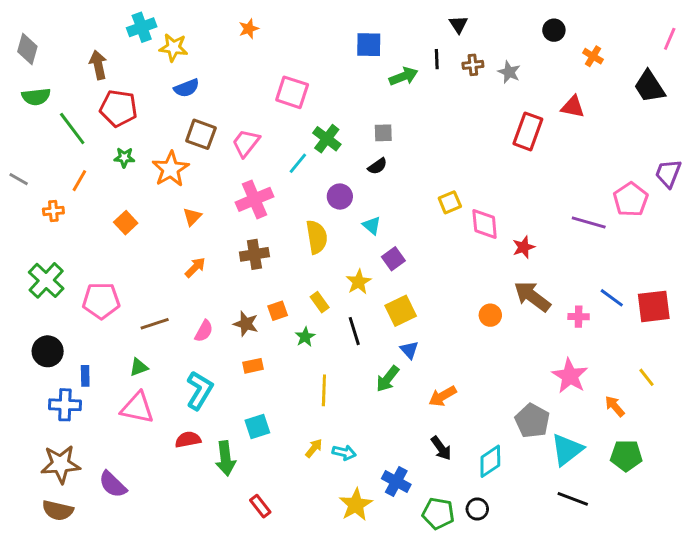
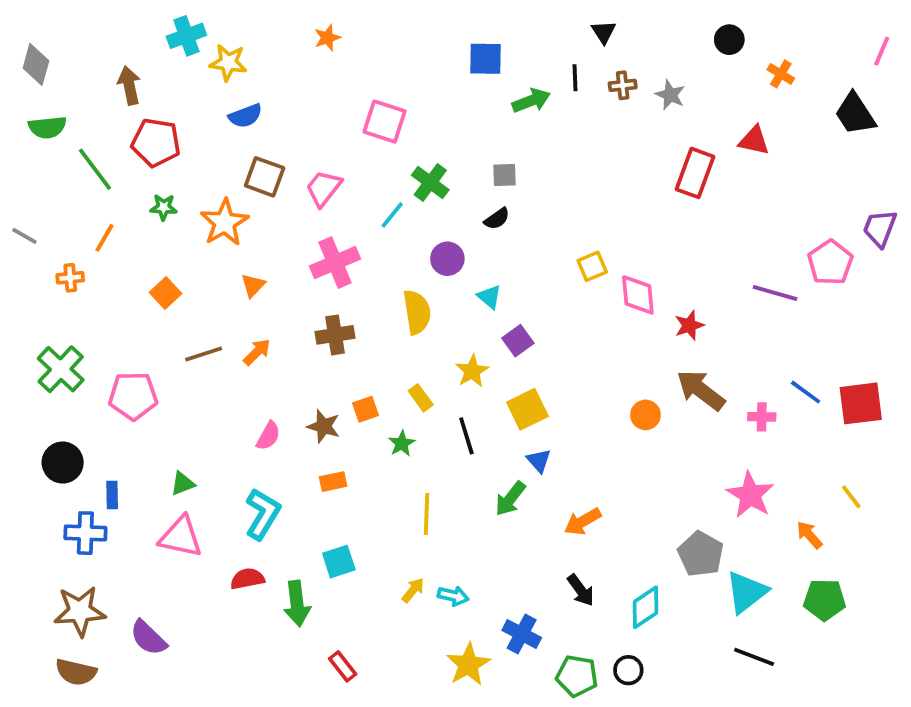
brown line: (155, 324) -> (204, 354), moved

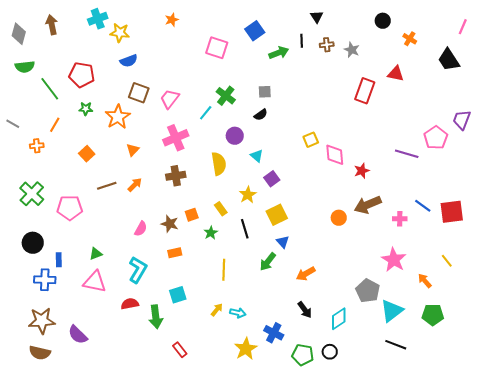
blue square: (485, 59) -> (255, 31), turned -36
brown arrow: (129, 85) -> (52, 25), moved
pink square: (385, 122) -> (217, 48), moved
brown arrow: (701, 390) -> (368, 205), turned -60

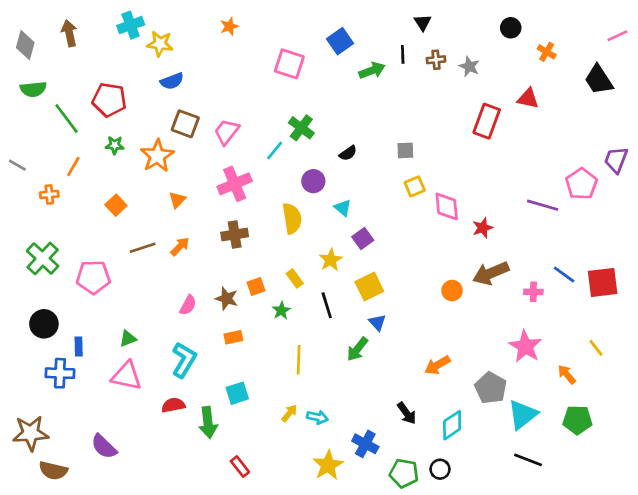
pink line: (463, 27) -> (617, 36), turned 42
gray square: (265, 92) -> (405, 150), moved
orange arrow: (306, 274) -> (437, 365), moved
brown star: (42, 321) -> (31, 433), moved

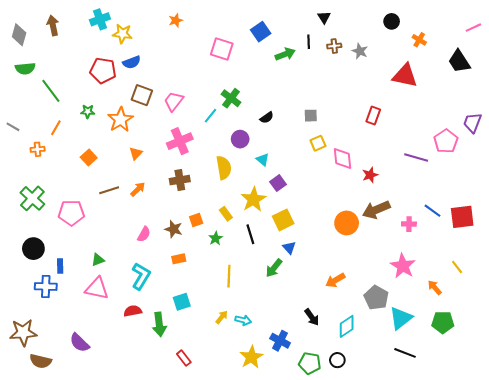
red triangle: (528, 98) -> (405, 76), size x1.5
red pentagon: (109, 100) -> (103, 71), moved
red rectangle: (487, 121) -> (373, 116), moved, size x0.7
yellow star: (331, 260) -> (253, 199), size x1.4
orange circle: (452, 290) -> (347, 223), size x1.5

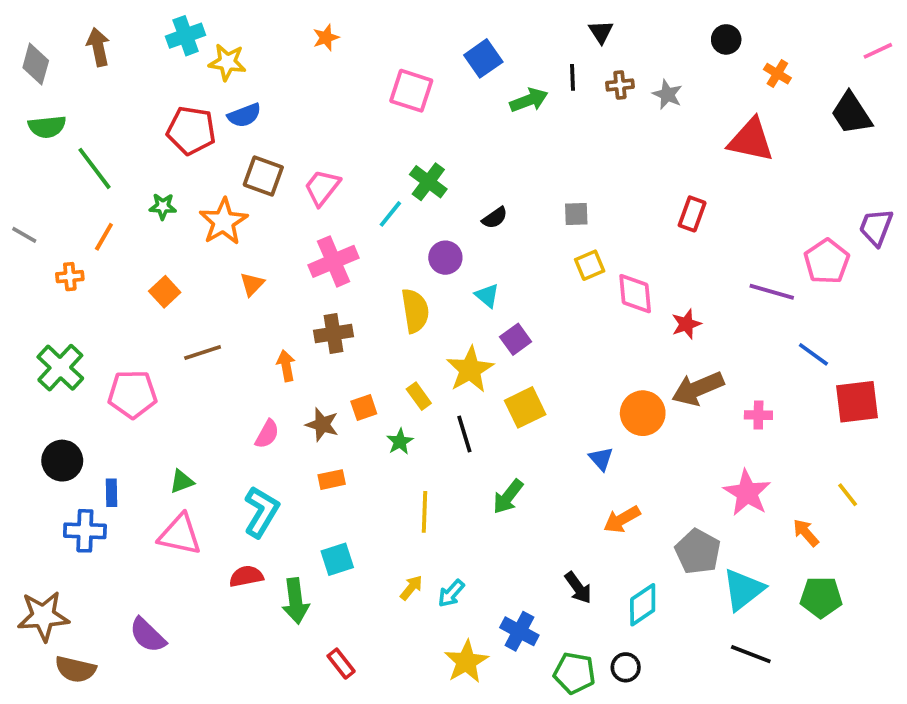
orange arrow: (138, 189) -> (286, 366), moved, turned -56
blue line: (433, 211) -> (813, 354), moved
blue triangle: (289, 248) -> (601, 459), moved
cyan arrow: (243, 320) -> (451, 593), turned 119

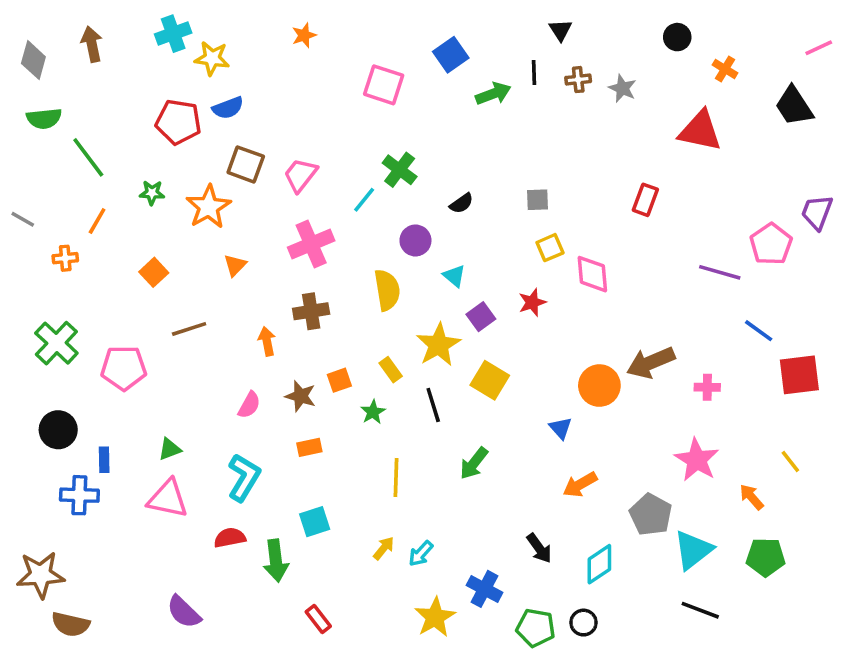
red star: (686, 324) -> (532, 302), moved
yellow square: (525, 407) -> (490, 380), turned -33
purple semicircle: (148, 635) -> (184, 612), moved

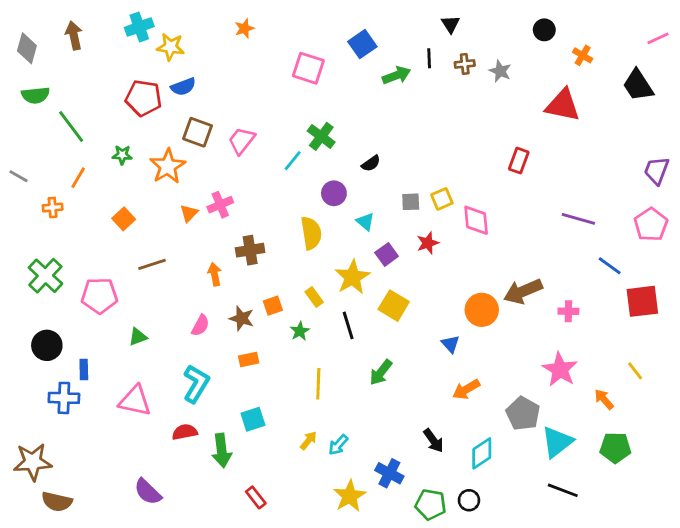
gray square: (538, 200) -> (411, 202), moved
pink cross: (311, 244) -> (220, 205), moved, size x0.7
pink pentagon: (771, 244) -> (651, 225), moved
green triangle: (170, 449) -> (138, 337), moved

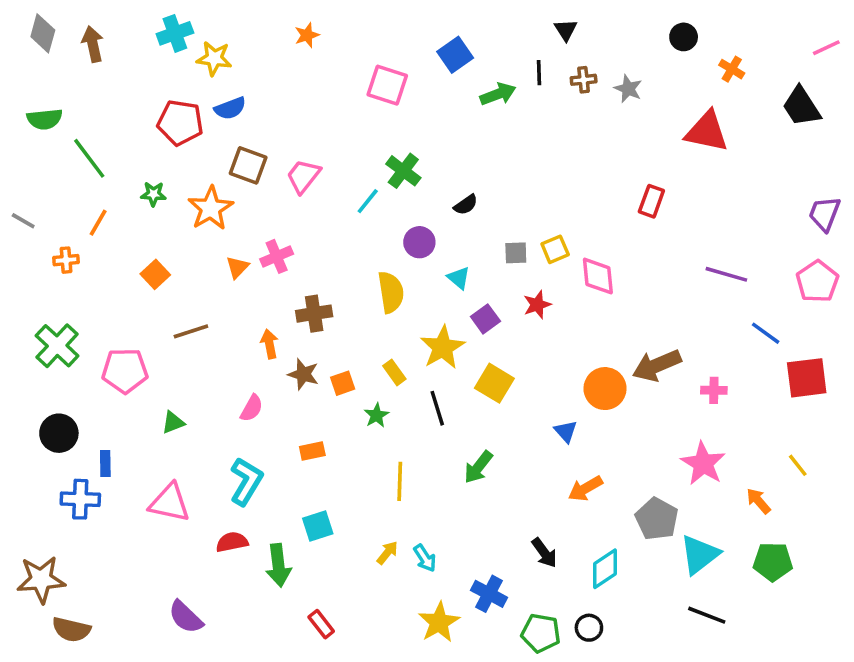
gray diamond: (27, 48) -> (43, 33), moved
brown star: (242, 318) -> (303, 374), moved
cyan arrow: (338, 445) -> (425, 558), turned -75

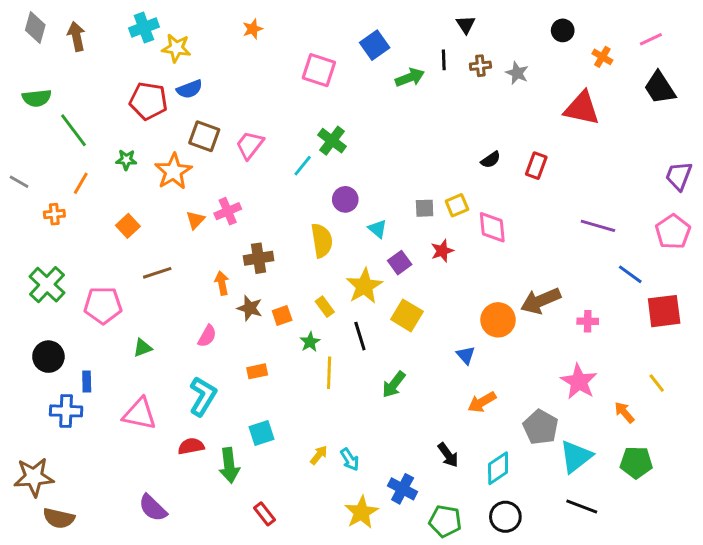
pink line: (826, 48) -> (651, 39), moved
black semicircle: (466, 205) -> (491, 160), moved
yellow line: (400, 481) -> (329, 373), moved
black circle: (589, 628) -> (505, 517), moved, size x1.4

